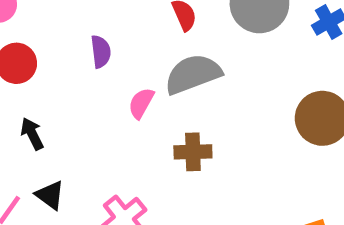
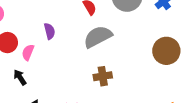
pink semicircle: (141, 103) -> (28, 52), moved

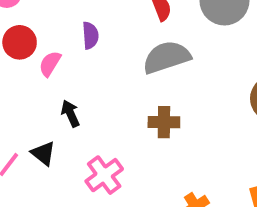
black arrow: (20, 77) -> (70, 114), moved

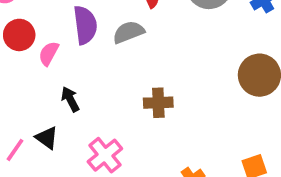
purple semicircle: (90, 35) -> (85, 25), size x1.5
gray semicircle: (167, 57) -> (128, 32), moved, size x0.7

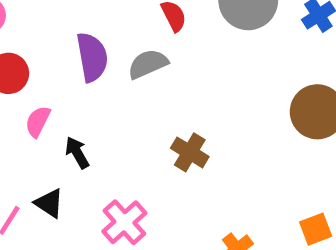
pink semicircle: (49, 53) -> (38, 121), moved
brown cross: (158, 103) -> (190, 152), turned 36

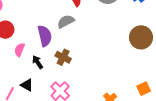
purple semicircle: (92, 57) -> (45, 36), moved
brown cross: (190, 152) -> (63, 57), moved

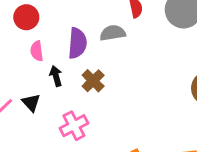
pink semicircle: (19, 50) -> (37, 51), turned -48

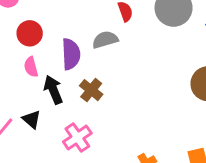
red circle: (26, 17) -> (30, 33), moved
black arrow: (56, 76) -> (53, 90), size x1.4

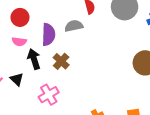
pink semicircle: (31, 67) -> (19, 42), turned -72

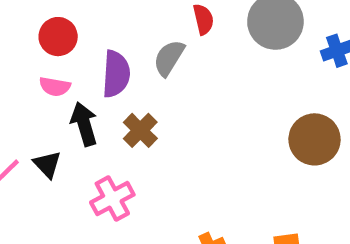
gray semicircle: (74, 26) -> (169, 58), turned -48

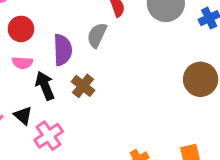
pink cross: (112, 198) -> (49, 136), moved

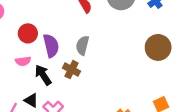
red circle: (21, 29) -> (28, 33), moved
gray semicircle: (97, 35) -> (82, 45), moved

